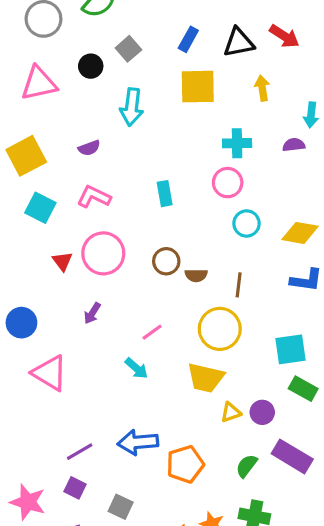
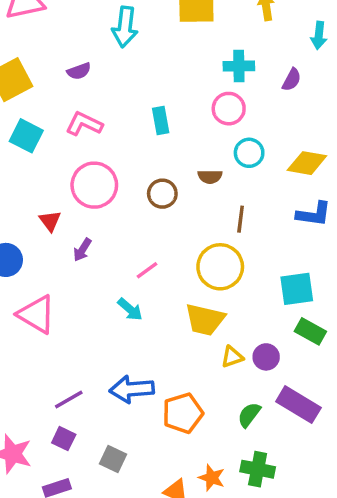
purple semicircle: (294, 145) -> (292, 80), moved, turned 125
red triangle: (62, 261) -> (50, 221), moved
brown semicircle: (196, 275) -> (210, 177), moved

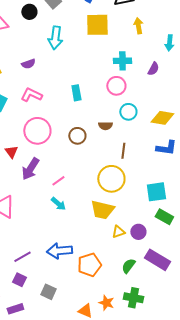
purple arrow: (82, 250) -> (30, 169), size x1.6
pink line: (147, 270) -> (58, 181), moved

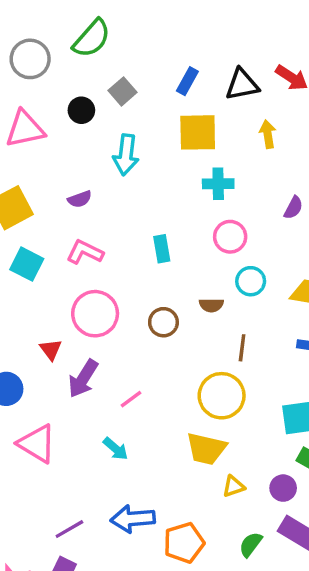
cyan cross: (122, 61) -> (218, 184), moved
cyan arrow: (58, 204) -> (116, 449), moved
purple circle: (138, 232) -> (283, 488), moved

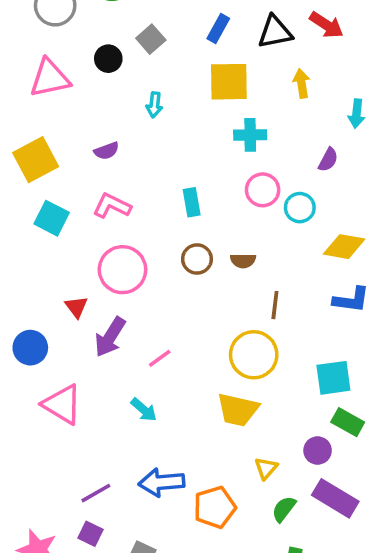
cyan arrow: (126, 155) -> (154, 105), size x0.6
cyan circle: (251, 281) -> (300, 208), moved
brown circle: (163, 322) -> (197, 259), moved
yellow triangle: (234, 486) -> (266, 468), moved, turned -30

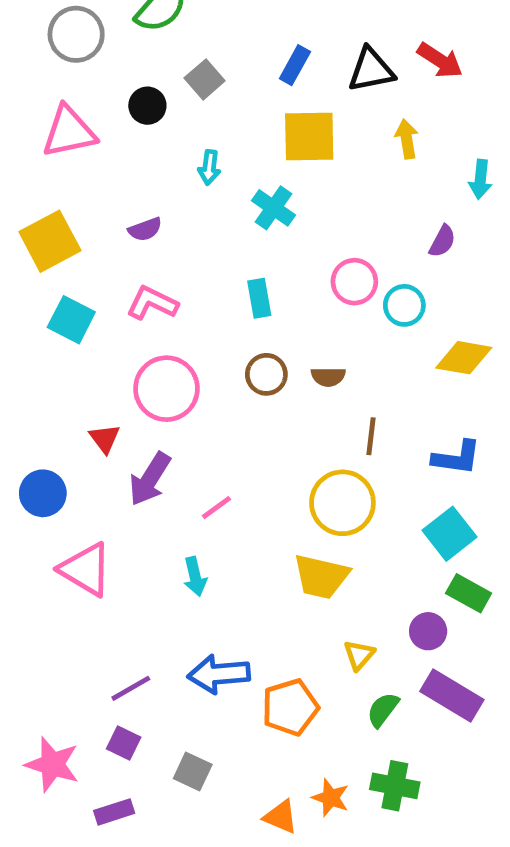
cyan cross: (250, 135) -> (274, 208), moved, turned 36
blue L-shape: (351, 300) -> (457, 458), moved
cyan square: (333, 378) -> (449, 534), turned -30
cyan arrow: (144, 410) -> (195, 577), turned 36

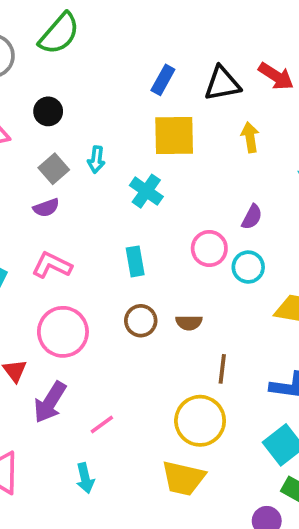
gray square: (205, 79) -> (54, 169), moved
purple semicircle: (442, 241) -> (252, 217), moved

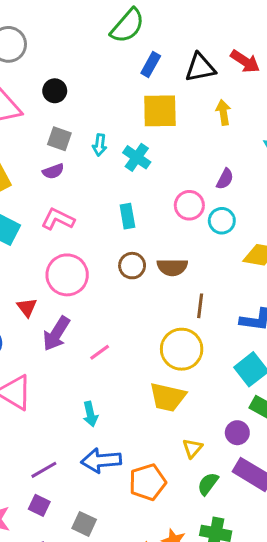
green semicircle: (59, 34) -> (127, 26), moved
cyan arrow: (96, 160) -> (100, 145), moved
gray square: (54, 169) -> (59, 139), turned -30
brown semicircle: (189, 323) -> (172, 267), size x1.4
cyan arrow: (85, 478) -> (90, 414), moved

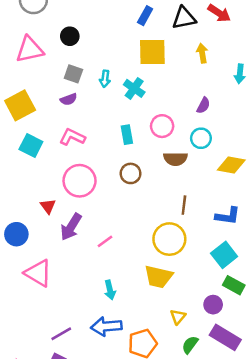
pink circle: (189, 205) -> (162, 126), moved
brown semicircle: (172, 267) -> (175, 159), moved
cyan arrow: (90, 414) -> (110, 290), moved

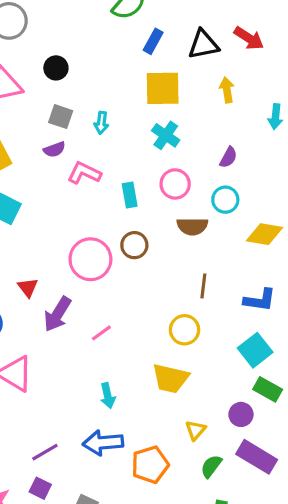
cyan cross: (134, 88) -> (166, 135), moved
pink L-shape: (72, 137) -> (84, 173), moved
pink circle: (80, 181) -> (90, 259), moved
yellow circle: (169, 239) -> (185, 330), size x0.7

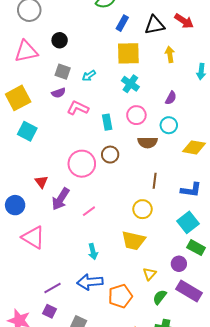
cyan arrow: (101, 123) -> (89, 76), turned 48

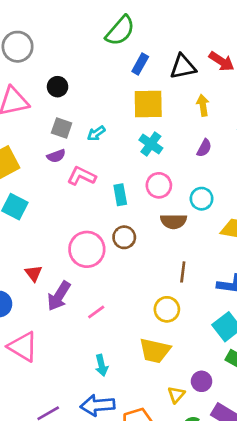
purple semicircle: (171, 98) -> (204, 148), moved
purple circle: (179, 264) -> (202, 381), moved

